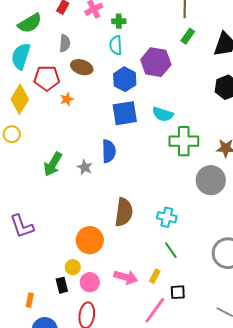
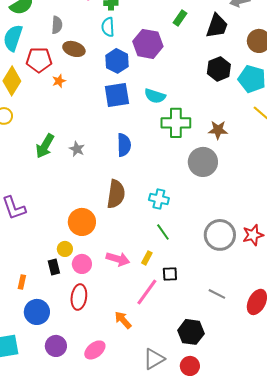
blue semicircle: (109, 151) -> (124, 145), moved

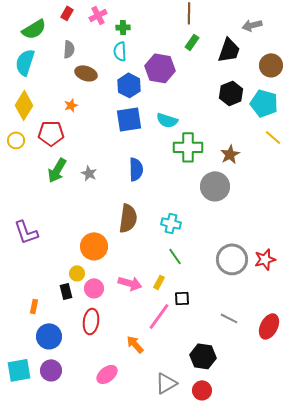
red pentagon: (39, 60) -> (51, 133), moved
brown star: (218, 130) -> (230, 154), turned -30
purple circle: (56, 346) -> (51, 370), moved

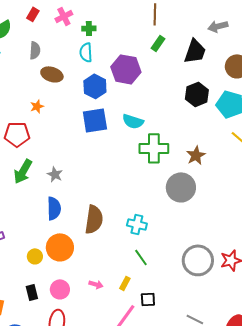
blue semicircle: (136, 169) -> (54, 208), moved
yellow circle: (77, 273) -> (35, 256), moved
pink arrow: (130, 283) -> (96, 284), size x0.6

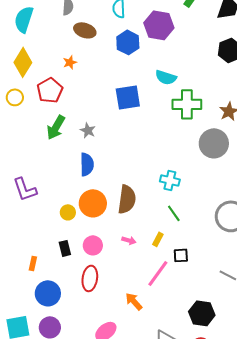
blue square: (95, 120) -> (128, 97), moved
red pentagon: (17, 134) -> (50, 90), turned -30
brown semicircle: (94, 219) -> (127, 199), moved

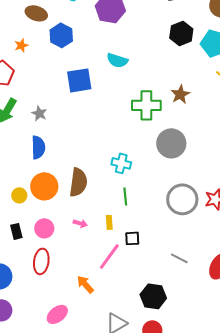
blue hexagon: (128, 42) -> (61, 35), moved
green cross: (187, 104) -> (146, 105), moved
gray circle: (214, 143) -> (171, 143), moved
green line: (174, 213) -> (125, 196), turned 30
yellow rectangle: (158, 239) -> (109, 222), turned -32

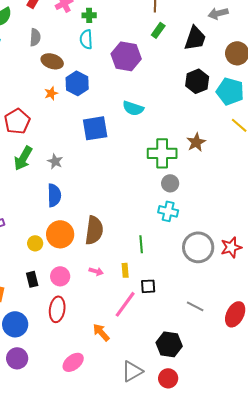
orange star: (21, 45) -> (51, 93), moved
gray circle: (171, 143) -> (170, 183), moved, size x0.6
cyan cross: (121, 163) -> (168, 211), moved

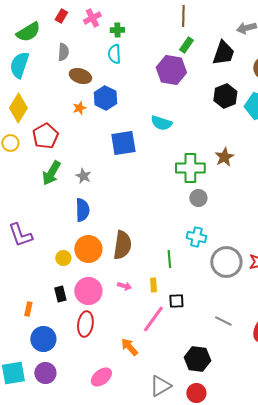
purple hexagon: (126, 56) -> (171, 70), moved
cyan cross: (168, 211) -> (196, 237), moved
pink circle: (60, 276) -> (88, 291), size x1.4

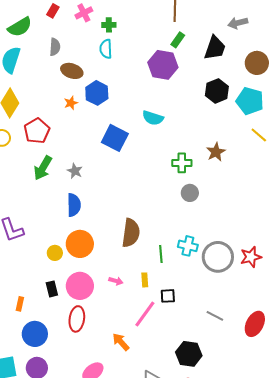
blue square: (123, 143) -> (115, 138), turned 36
green cross: (190, 168) -> (182, 163), size x0.7
cyan cross: (196, 237) -> (188, 246), moved
brown semicircle: (122, 245) -> (131, 233), moved

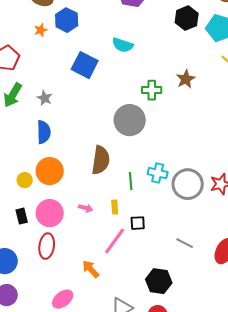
gray circle: (190, 193) -> (130, 120), moved, size x1.8

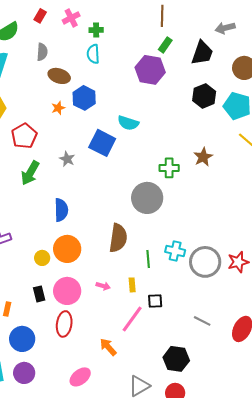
cyan semicircle: (123, 45) -> (128, 123), moved
gray star: (45, 98) -> (67, 159), moved

